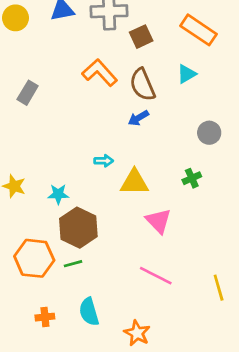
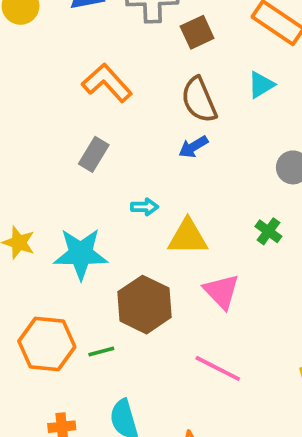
orange L-shape: (100, 73) -> (107, 83), moved
gray rectangle: (28, 93) -> (94, 154), moved
green cross: (192, 178) -> (268, 231), turned -30
cyan star: (58, 194) -> (81, 254), size x1.8
brown hexagon: (78, 228) -> (145, 305), moved

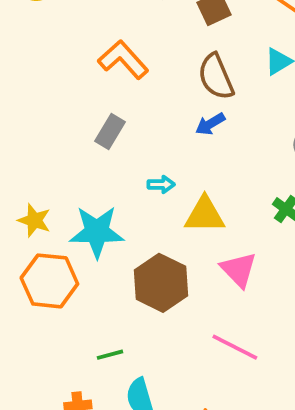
orange hexagon: (47, 344) -> (49, 281), moved
green line: (101, 352) -> (110, 355), moved

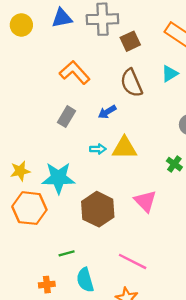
blue arrow: (210, 124) -> (107, 112), moved
yellow triangle: (205, 215) -> (124, 148), moved
yellow star: (34, 220) -> (20, 171), turned -30
pink line: (235, 347) -> (133, 261), moved

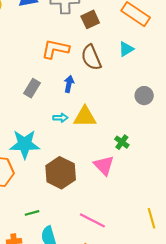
orange L-shape: (75, 72) -> (55, 49), moved, turned -36
blue arrow: (107, 112) -> (69, 84), turned 133
green cross: (174, 164) -> (122, 142), moved

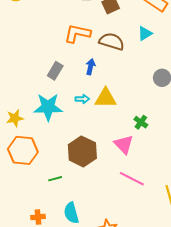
brown semicircle: (91, 57) -> (112, 42), turned 130
cyan star: (25, 144) -> (48, 107), moved
green line: (32, 213) -> (55, 179), moved
pink line: (92, 220) -> (132, 179), moved

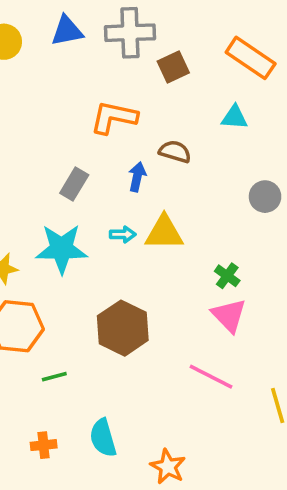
cyan triangle: (145, 33) -> (234, 117), turned 35
brown semicircle: (112, 42) -> (175, 152), moved, size x0.7
pink triangle: (124, 144) -> (229, 315), moved
green line: (55, 179) -> (54, 377), moved

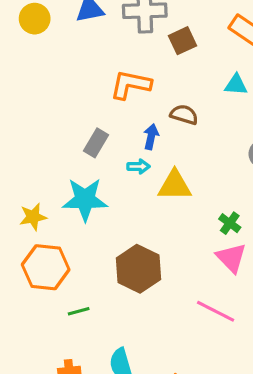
cyan arrow: (123, 234) -> (138, 166), moved

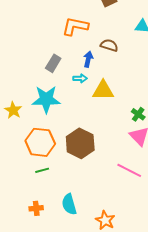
yellow star: (33, 217) -> (13, 110), turned -30
orange hexagon: (46, 267) -> (40, 142), moved

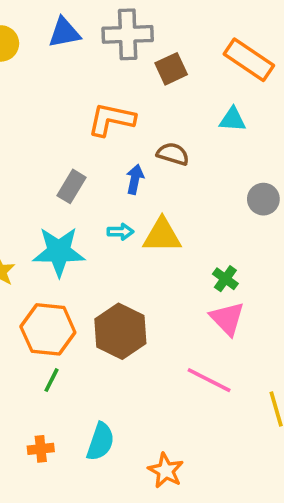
cyan arrow: (80, 78) -> (120, 232), moved
green line: (42, 170) -> (52, 380), turned -48
cyan semicircle: (69, 204) -> (100, 442), turned -145

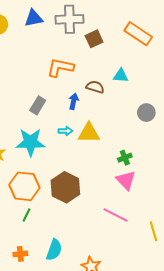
cyan triangle: (233, 119) -> (121, 76), moved
green cross: (225, 279) -> (125, 158), turned 32

